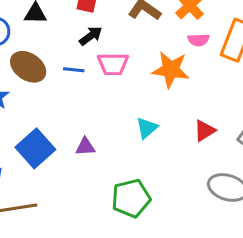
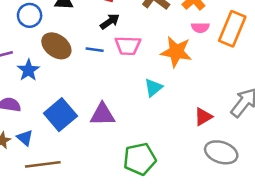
cyan triangle: (147, 128) -> (153, 88), moved
red triangle: (205, 131) -> (203, 117), moved
purple triangle: (85, 147) -> (103, 115), size x1.5

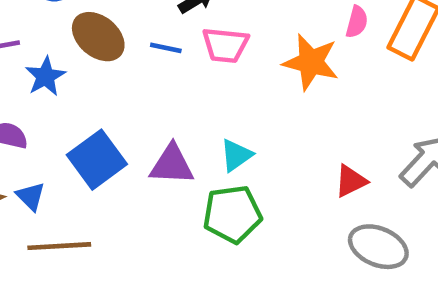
pink semicircle: (200, 28) -> (357, 22), turned -78
cyan triangle: (153, 88) -> (236, 155), moved
green pentagon: (140, 159) -> (232, 214), moved

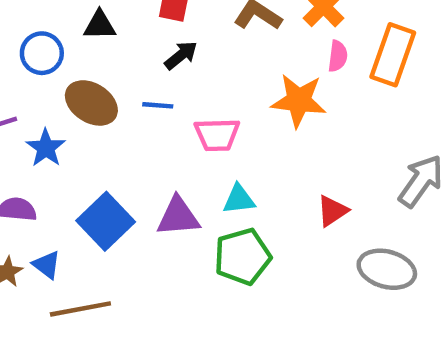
pink trapezoid: (225, 45) -> (217, 135), moved
cyan triangle: (236, 155) -> (239, 199), turned 36
red triangle: (351, 181) -> (332, 211), moved

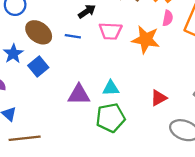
pink trapezoid: (217, 135) -> (111, 31), moved
blue square: (106, 221) -> (38, 67), moved, size x0.7

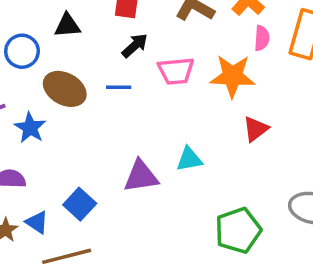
blue square: (38, 67) -> (80, 204), moved
red triangle: (159, 98) -> (256, 129), moved
green pentagon: (110, 118) -> (238, 230), moved

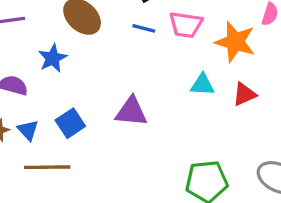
blue line: (119, 87) -> (144, 28), moved
blue star: (30, 128) -> (53, 58), moved
cyan triangle: (189, 159) -> (202, 85), moved

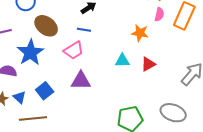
pink trapezoid: (186, 25) -> (74, 50), moved, turned -35
orange star: (235, 42) -> (140, 33), size x0.7
blue star: (53, 58) -> (30, 52), size x1.5

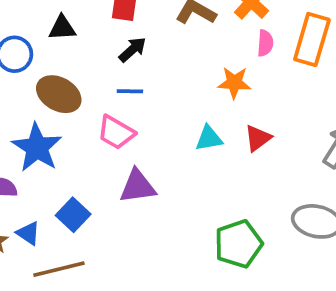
pink trapezoid: (74, 50) -> (116, 132), turned 70

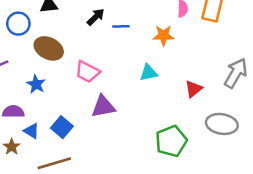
blue line: (130, 91) -> (121, 26), moved
red triangle: (258, 138) -> (194, 89), moved
blue star: (37, 148) -> (36, 84), size x0.6
blue triangle: (28, 233) -> (31, 131), moved

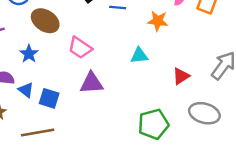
blue square: (62, 127) -> (49, 98), turned -30
blue triangle: (31, 131) -> (26, 90), moved

